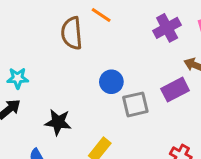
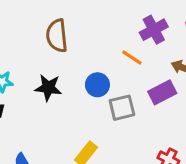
orange line: (101, 15) -> (132, 57), moved
black star: (58, 122) -> (48, 88), moved

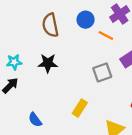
blue circle: (97, 85) -> (86, 20), moved

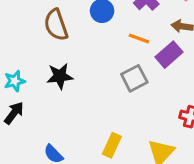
orange line: (106, 36) -> (139, 39), moved
yellow rectangle: (80, 108) -> (112, 145), moved

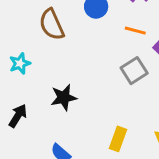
black star: (60, 76) -> (64, 97), moved
cyan star: (15, 81) -> (20, 63), moved

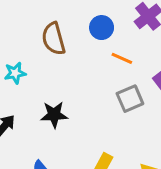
orange line: (135, 31) -> (122, 58), moved

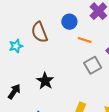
cyan star: (15, 73) -> (16, 46), moved
black star: (54, 115) -> (45, 81), turned -30

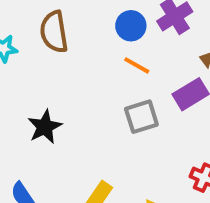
blue circle: (69, 22) -> (131, 26), moved

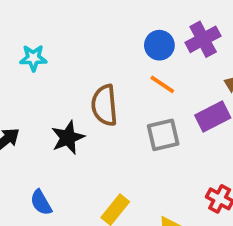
brown semicircle: (54, 32) -> (104, 105), moved

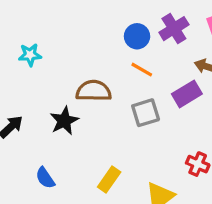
brown semicircle: (104, 105) -> (94, 91), turned 100

